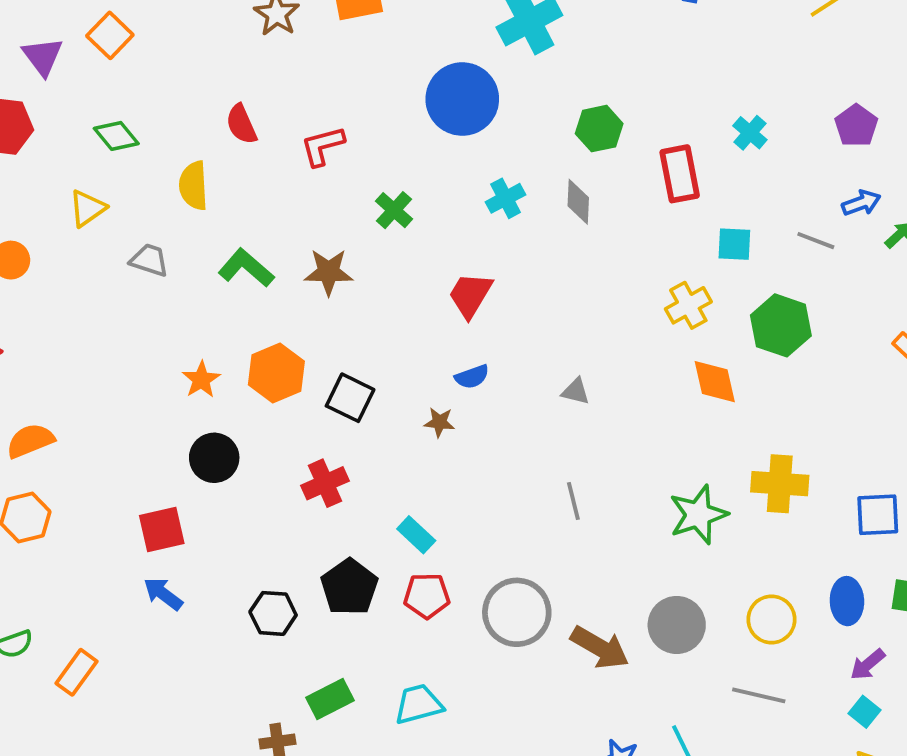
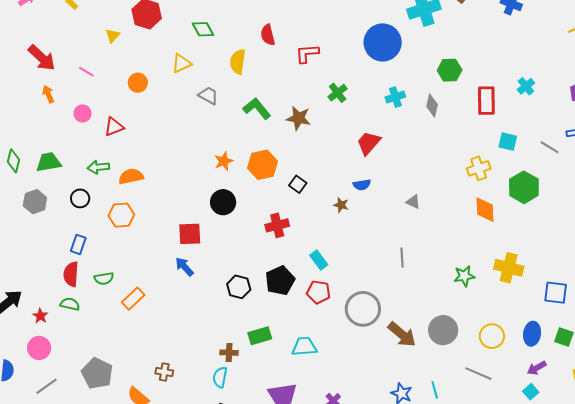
black square: (350, 398) -> (298, 184), size x0.7
green star: (698, 515) -> (464, 276), size x0.7

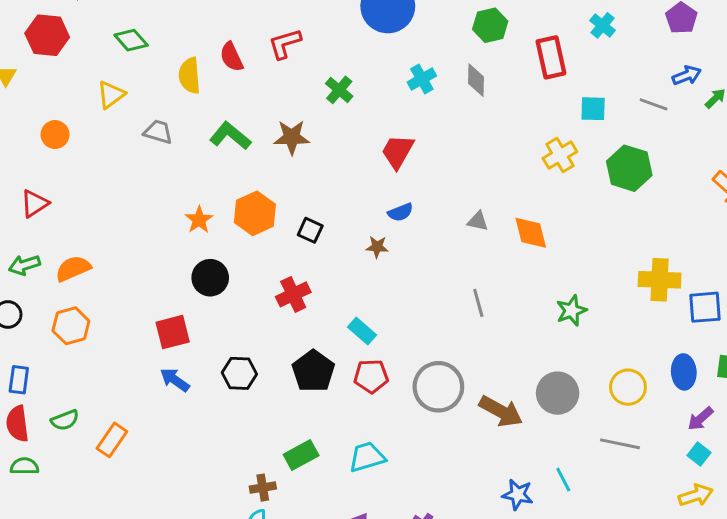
red semicircle: (268, 35) -> (232, 57), moved
orange diamond: (485, 210) -> (531, 233), moved
yellow cross: (509, 268) -> (660, 280), moved
black hexagon: (239, 287) -> (239, 373), moved

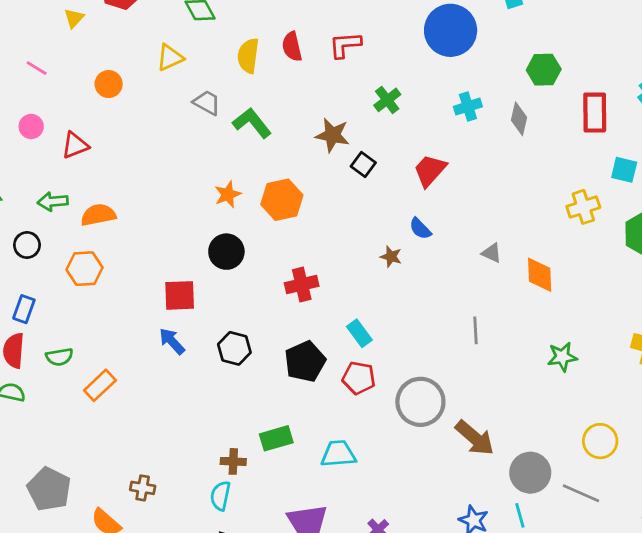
green L-shape: (230, 136) -> (252, 123), moved
blue semicircle: (400, 212) -> (420, 229), turned 55
black square: (310, 230) -> (363, 164), moved
gray circle: (558, 393) -> (530, 473), moved

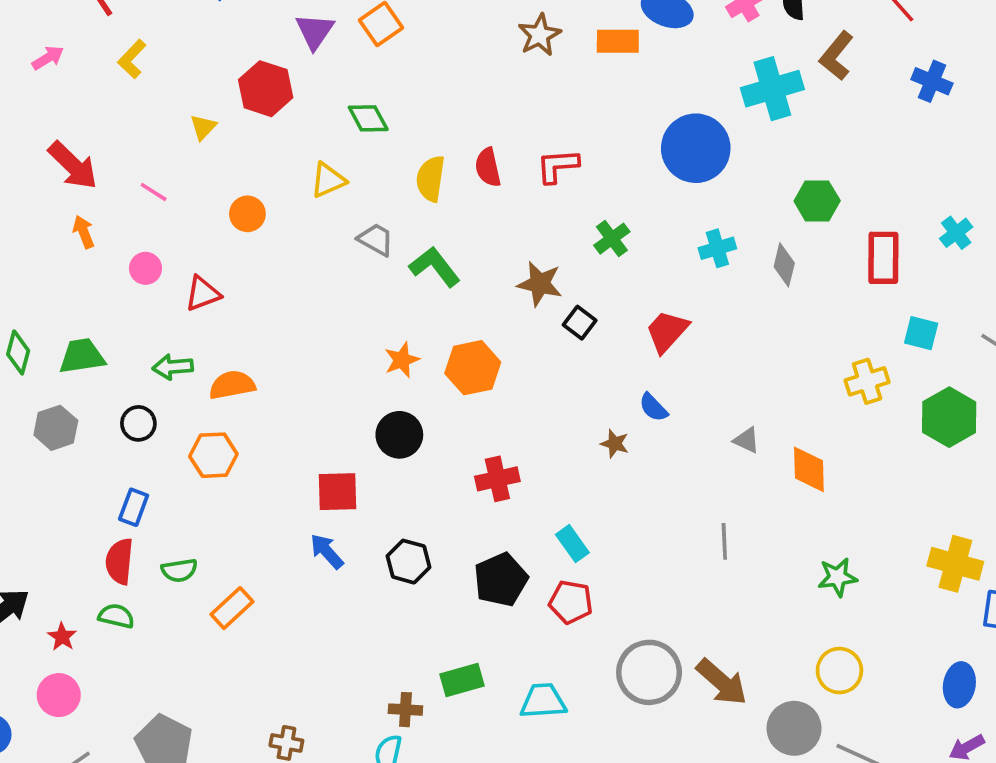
gray circle: (420, 402) -> (649, 672), moved
yellow circle: (600, 441) -> (839, 671), moved

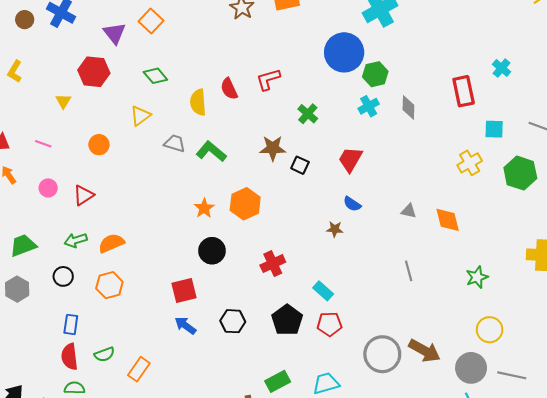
green hexagon: (817, 201) -> (375, 74), moved

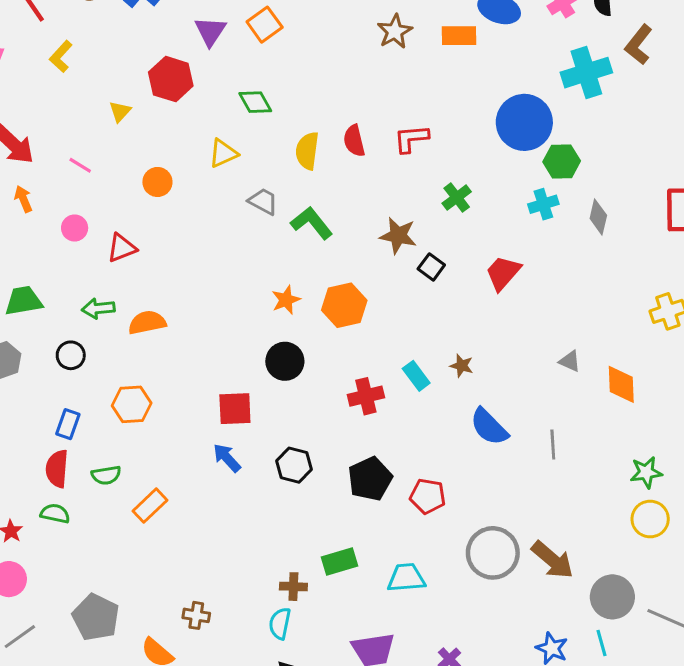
blue semicircle: (352, 204) -> (489, 427), moved, size x1.6
orange hexagon: (109, 285) -> (132, 404), moved
cyan rectangle: (323, 291) -> (416, 376), moved
yellow circle: (490, 330) -> (650, 519), moved

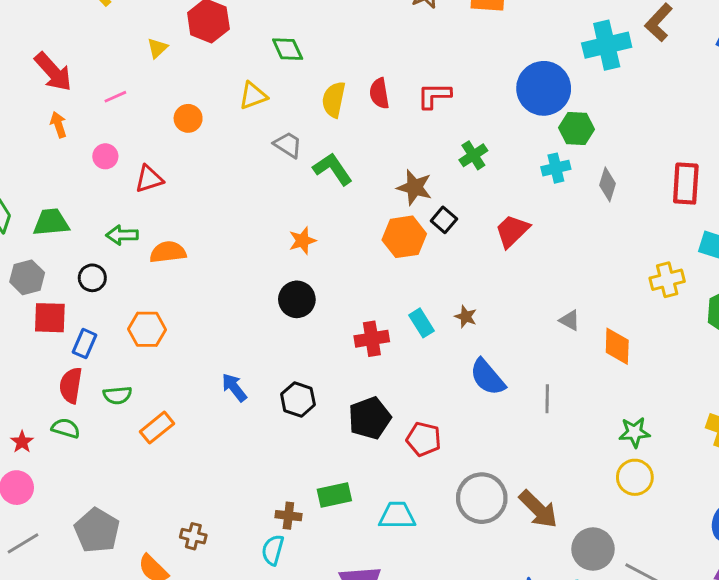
pink line: (80, 165) -> (115, 97), turned -60
orange hexagon: (344, 305) -> (404, 237), moved
red square: (235, 409) -> (50, 318), moved

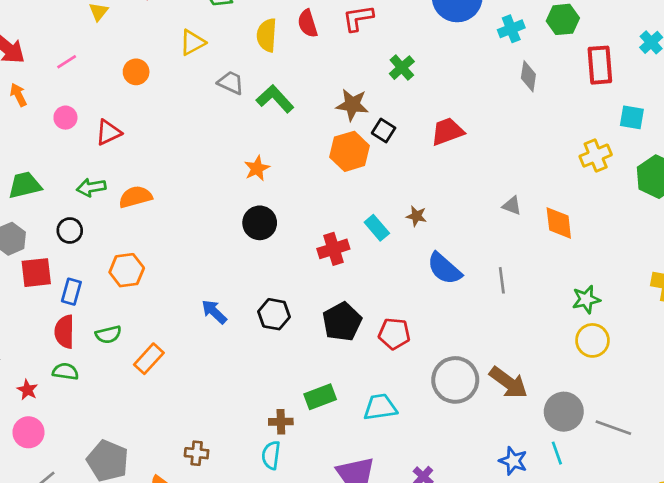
green hexagon: (577, 128) -> (563, 19), moved
cyan cross: (556, 168) -> (511, 29), moved
red trapezoid: (512, 231) -> (447, 132), turned 32

